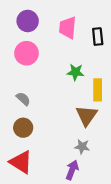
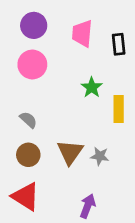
green star: (75, 72) -> (92, 87), turned 30
brown triangle: (87, 115) -> (70, 152), moved
gray star: (82, 147) -> (100, 156), moved

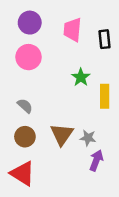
purple arrow: (88, 206) -> (96, 160), moved

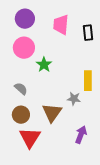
green star: (81, 77) -> (44, 65), moved
gray star: (88, 138) -> (74, 99), moved
red triangle: (23, 174) -> (30, 138), moved, turned 30

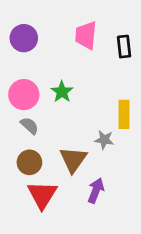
purple circle: (25, 19) -> (24, 38), moved
pink circle: (24, 48) -> (24, 95), moved
purple arrow: (81, 135) -> (96, 191), moved

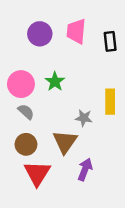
purple circle: (24, 38) -> (40, 34), moved
gray star: (104, 140) -> (84, 118), moved

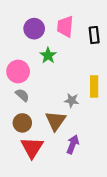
green star: (55, 82) -> (48, 55), moved

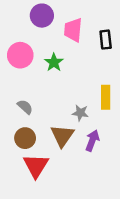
purple circle: (34, 29) -> (42, 16), moved
pink circle: (18, 71) -> (20, 55), moved
purple arrow: (73, 144) -> (92, 141), moved

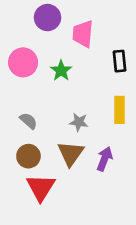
black rectangle: (106, 40) -> (120, 61), moved
gray star: (80, 113) -> (79, 122), moved

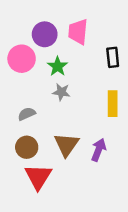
purple circle: (48, 18) -> (45, 34), moved
gray semicircle: (28, 121) -> (27, 114), turned -66
gray star: (79, 122) -> (61, 92), moved

